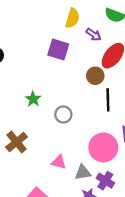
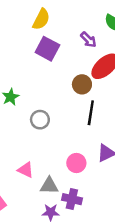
yellow semicircle: (72, 18) -> (41, 19), moved
pink circle: (103, 147) -> (76, 163), size x0.6
purple cross: (105, 181) -> (72, 199), turned -30

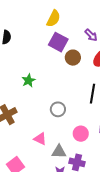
brown circle: (82, 84) -> (73, 58), moved
gray circle: (40, 120) -> (58, 109), moved

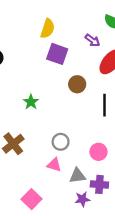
brown circle: (73, 58) -> (77, 84), moved
gray circle: (58, 109) -> (61, 142), moved

